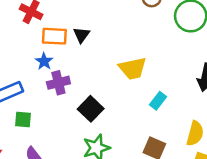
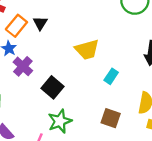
orange rectangle: (54, 36) -> (16, 26), turned -50
purple cross: (58, 83) -> (23, 66), turned -30

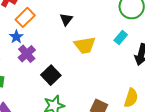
black triangle: (40, 23) -> (66, 19), moved
cyan rectangle: (111, 76) -> (121, 38), moved

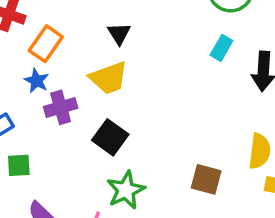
yellow trapezoid: (85, 45) -> (109, 78), moved
purple cross: (27, 54) -> (61, 107), turned 36

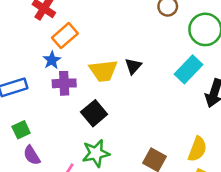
black triangle: (119, 34) -> (133, 66), moved
cyan rectangle: (221, 48) -> (188, 69), size x1.5
green square: (19, 165) -> (21, 130), moved, turned -36

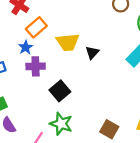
yellow trapezoid: (103, 71) -> (68, 42), moved
green star: (96, 153) -> (61, 124), turned 30

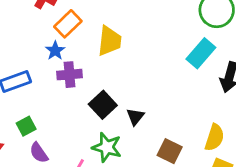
yellow trapezoid: (68, 42) -> (110, 41), turned -75
black triangle: (92, 53) -> (135, 117), moved

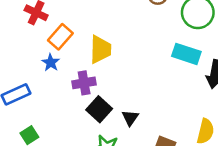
cyan rectangle: (201, 53) -> (186, 54), turned 72
purple cross: (70, 75) -> (84, 83), moved

